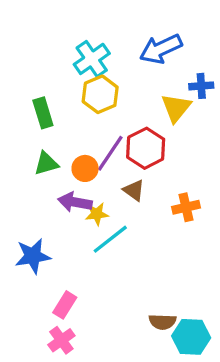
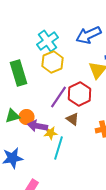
green rectangle: (43, 113) -> (18, 73), size x1.4
green triangle: (46, 163) -> (12, 116), moved
orange circle: (85, 168) -> (26, 117), moved
cyan line: (110, 239) -> (58, 148), turned -35

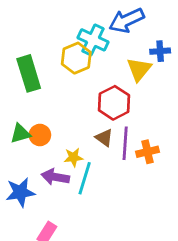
cyan cross: (48, 41) -> (93, 40), moved, turned -30
purple line: (58, 97) -> (125, 143), moved, turned -30
purple arrow: (38, 126) -> (55, 177), moved

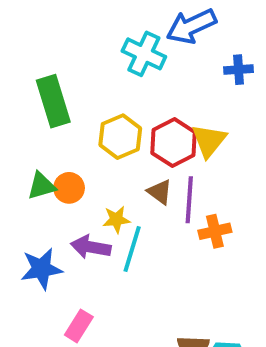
yellow hexagon: (76, 58) -> (120, 137), moved
yellow triangle: (139, 69) -> (209, 141), moved
orange cross: (148, 152) -> (215, 231), moved

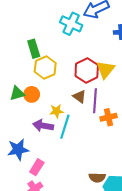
green rectangle: (53, 101) -> (34, 49), moved, size x0.7
yellow hexagon: (120, 137) -> (45, 67), moved
blue star: (41, 269) -> (18, 150), moved

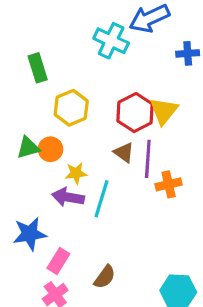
green rectangle: (34, 49) -> (38, 68), moved
yellow star: (57, 111) -> (76, 173), moved
brown semicircle: (97, 178) -> (105, 277), moved, turned -56

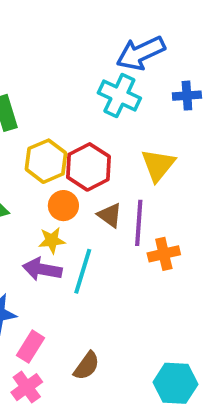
cyan cross: (111, 41) -> (119, 96), moved
red hexagon: (135, 113) -> (89, 167), moved
orange circle: (50, 149) -> (63, 206), moved

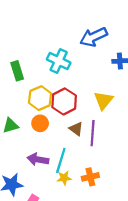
cyan cross: (119, 96) -> (59, 61), moved
orange circle: (63, 206) -> (40, 123), moved
yellow star: (52, 240) -> (64, 178), moved
orange cross: (164, 254) -> (90, 177), moved

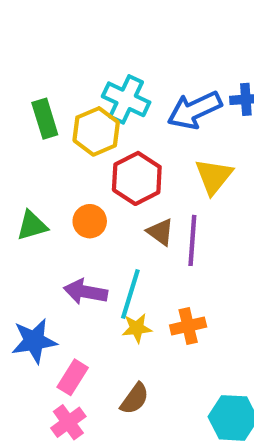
blue arrow: (94, 37) -> (195, 110), moved
yellow hexagon: (40, 98) -> (96, 131), moved

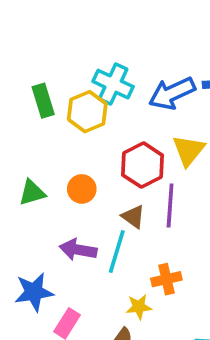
red hexagon: (137, 178) -> (142, 165), moved
brown triangle: (160, 232) -> (133, 217), moved
yellow star: (137, 328) -> (139, 307), moved

